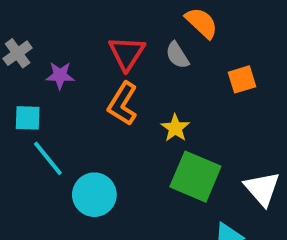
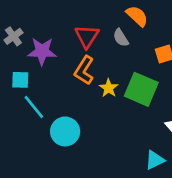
purple star: (60, 75) -> (42, 51), size x1.5
yellow star: (175, 128) -> (109, 88), moved
green square: (195, 177) -> (141, 89), moved

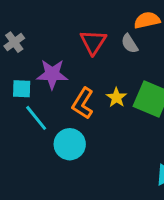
orange semicircle: (137, 16) -> (147, 20), turned -55
purple star: (42, 51) -> (52, 74), moved
orange L-shape: (84, 70) -> (83, 103), moved

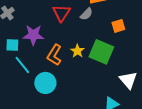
gray semicircle: (130, 44) -> (86, 14), turned -104

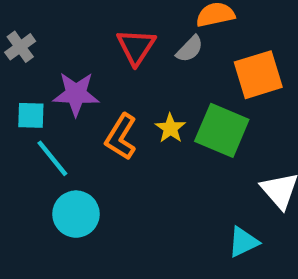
orange square: (118, 26) -> (258, 75), size x1.6
cyan circle: (45, 83) -> (76, 214), moved

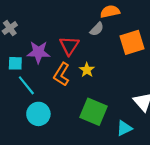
red triangle: (136, 47) -> (69, 46), moved
green square: (222, 130) -> (93, 112), moved

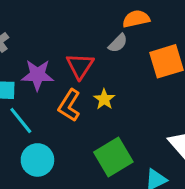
green square: (93, 112) -> (113, 157), turned 36

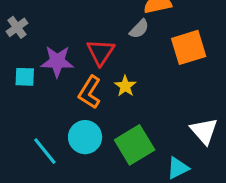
cyan line: (21, 120) -> (45, 151), moved
cyan circle: (37, 160) -> (85, 137), moved

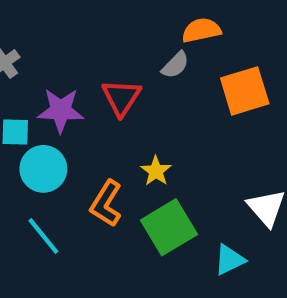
yellow star: (125, 86) -> (156, 171), moved
orange L-shape: (90, 92) -> (106, 203), moved
cyan circle: (85, 137) -> (43, 169), moved

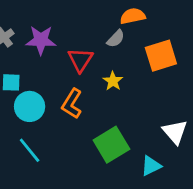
purple star: (61, 110) -> (41, 40), moved
yellow star: (156, 171) -> (113, 81), moved
orange L-shape: (106, 203) -> (72, 104), moved

